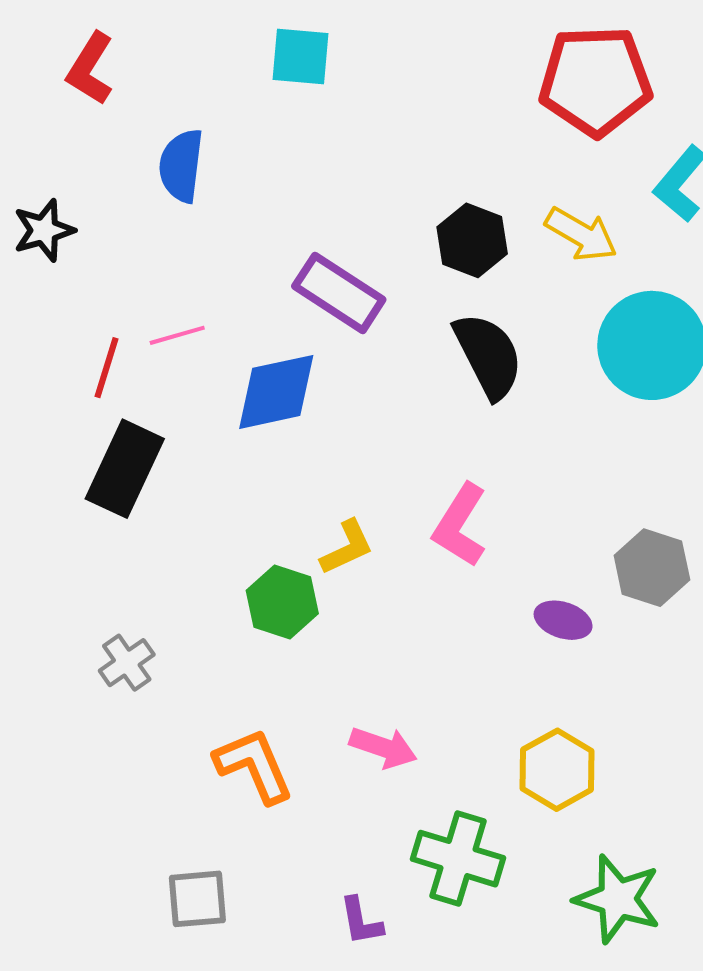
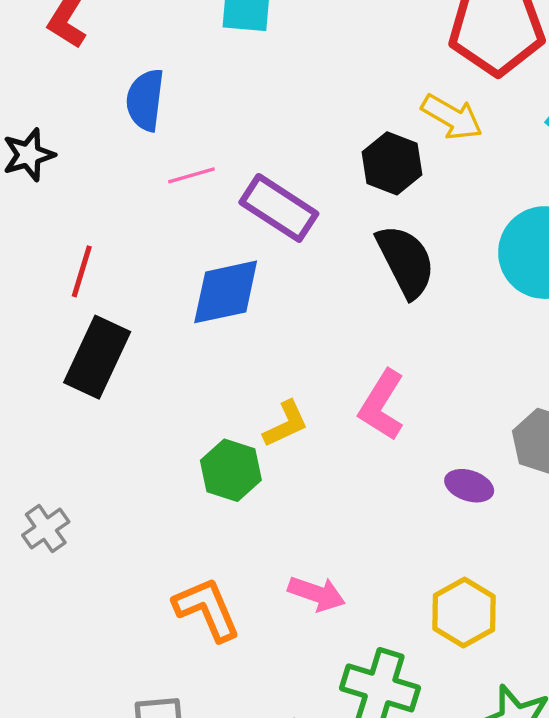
yellow arrow: (581, 234) -> (452, 117), moved
pink line: (177, 335) -> (191, 175), moved
gray cross: (127, 663) -> (46, 529), moved

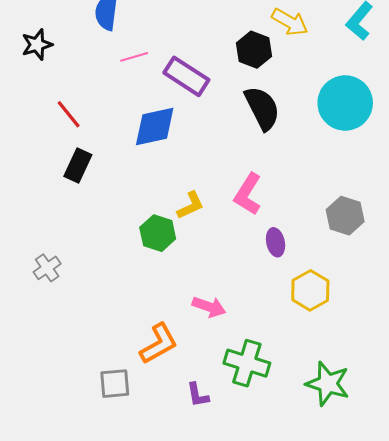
red line: (82, 271) -> (69, 114), turned -56
black rectangle: (97, 357) -> (78, 165), size x0.7
purple ellipse: (469, 486) -> (276, 242), moved, turned 60
orange L-shape: (207, 609) -> (159, 344), moved, turned 84
yellow hexagon: (464, 613) -> (310, 290), moved

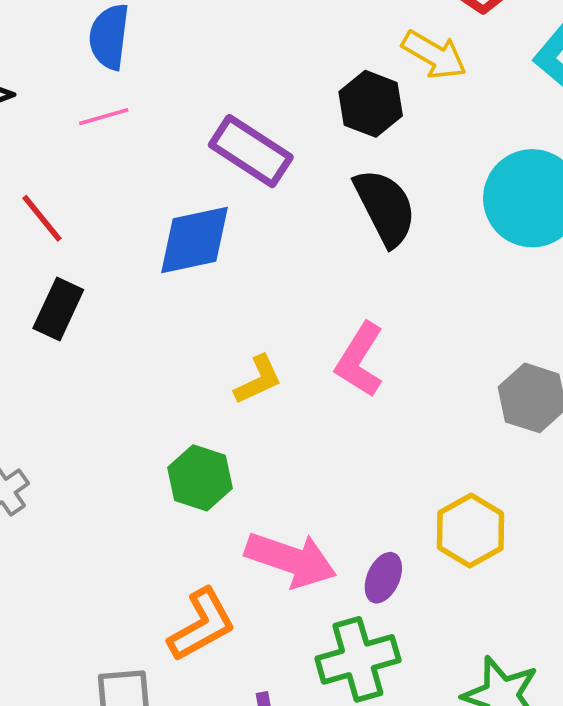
pink line: (134, 57) -> (104, 117), moved
green hexagon: (158, 233) -> (200, 478), moved
purple ellipse: (276, 242) -> (383, 578), moved, turned 36
pink arrow: (209, 307) -> (291, 560), size x1.5
green cross: (247, 363) -> (358, 659), turned -33

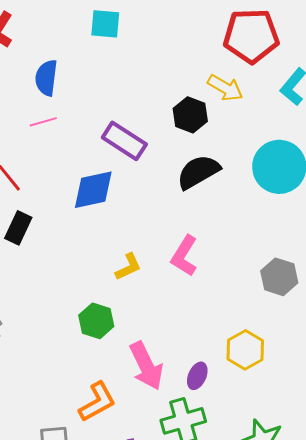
black semicircle: (385, 207) -> (198, 172), turned -93
pink arrow: (291, 560) -> (146, 366), turned 45

